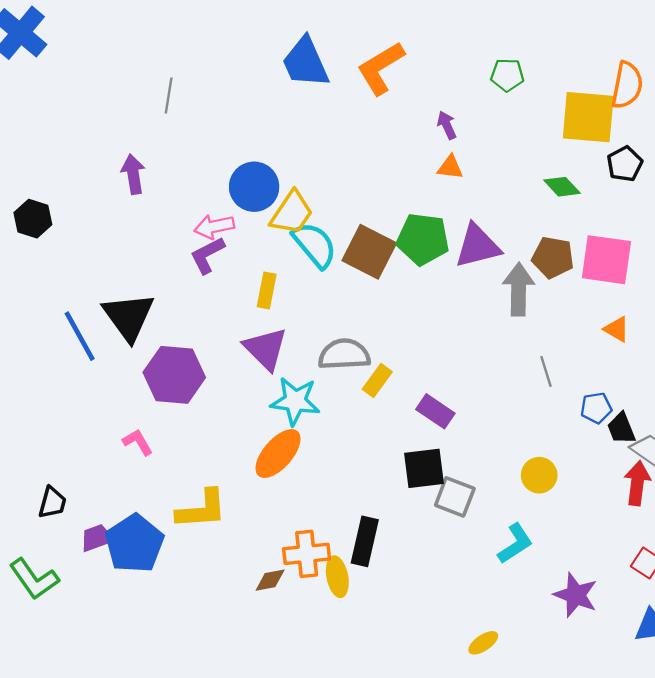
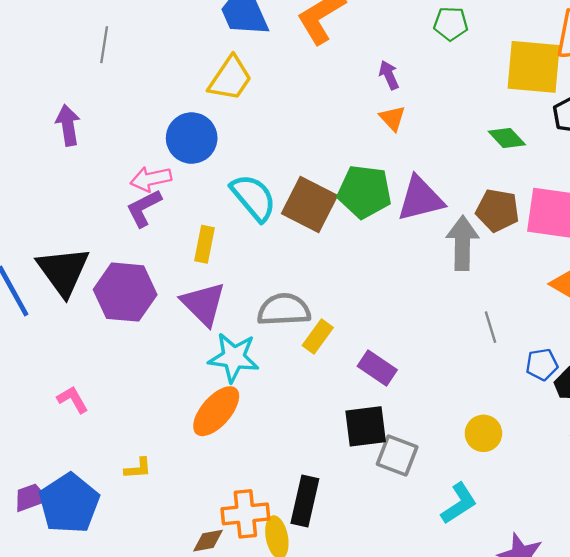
orange triangle: (450, 167) -> (392, 118), turned 40
yellow trapezoid: (292, 213) -> (230, 79), moved
purple hexagon: (174, 375) -> (125, 292), moved
yellow L-shape: (202, 509) -> (138, 468), size x0.5

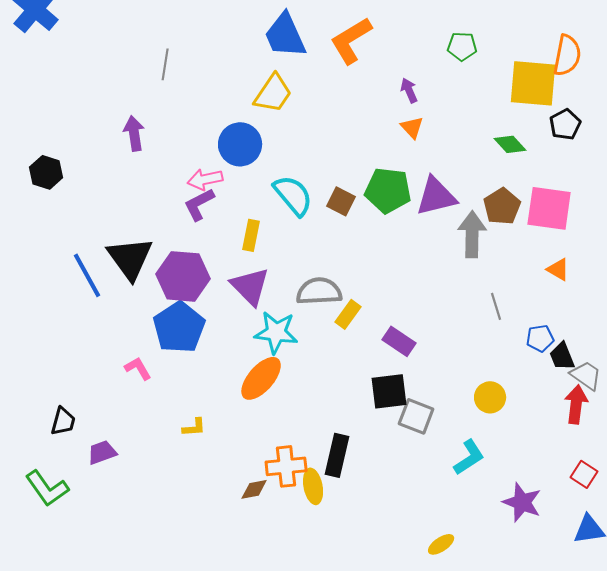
brown square: (310, 205) -> (341, 201), size x0.6
brown pentagon: (497, 210) -> (502, 206), turned 30
blue pentagon: (69, 503) -> (179, 327), moved

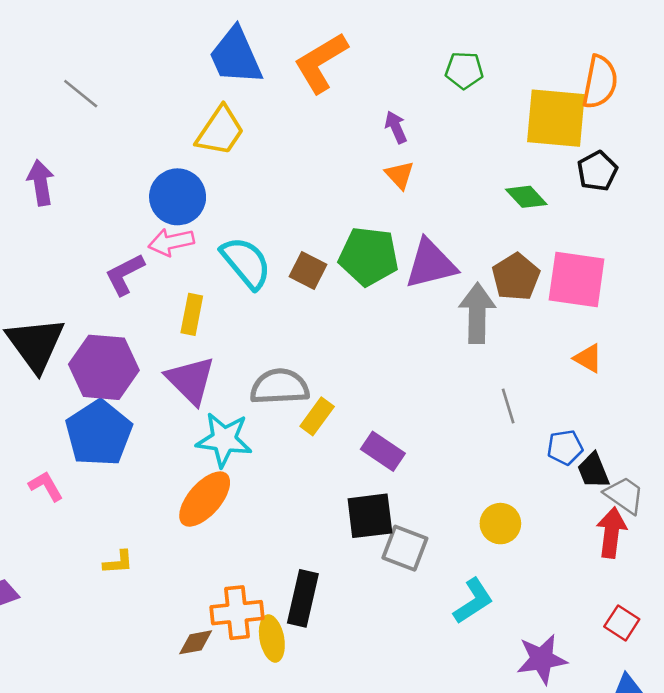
gray line: (165, 64) -> (81, 94), turned -60
pink arrow: (205, 179) -> (171, 242), moved
purple star: (522, 502) -> (542, 659), turned -30

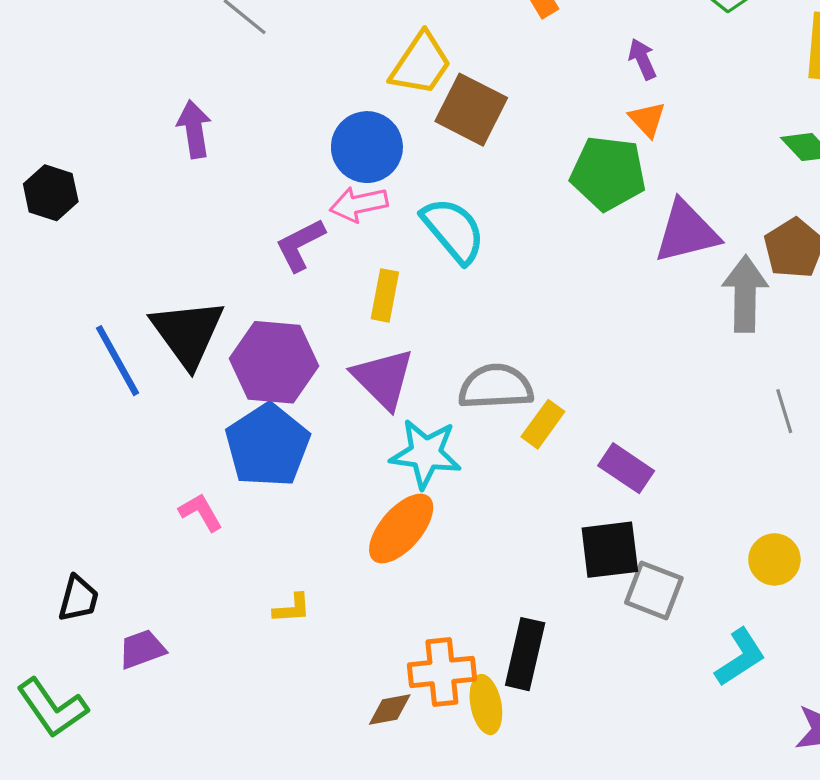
green pentagon: (369, 256) -> (608, 173), moved
brown square: (308, 270) -> (471, 110), moved, size x1.5

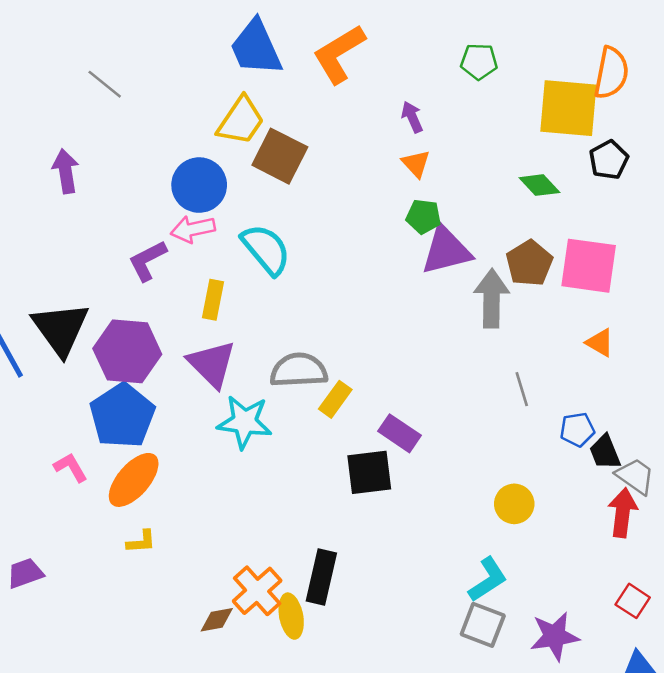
green pentagon: (608, 173) -> (423, 217), moved, size x0.6
orange ellipse: (401, 529) -> (134, 480), moved
black square: (610, 550) -> (369, 472), moved
gray square: (654, 590) -> (483, 625), moved
orange cross: (442, 672) -> (257, 591), turned -36

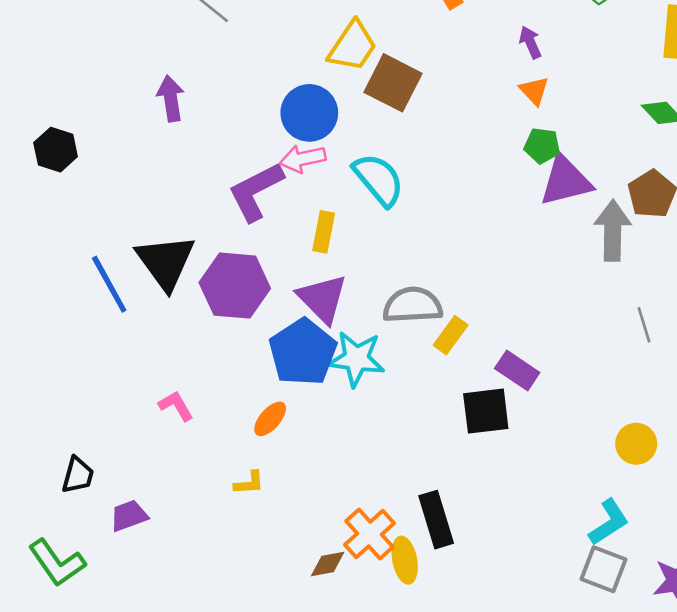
purple L-shape: (147, 261) -> (256, 191), size x1.4
blue pentagon: (122, 416) -> (303, 352), moved
orange ellipse: (134, 480) -> (270, 419), moved, size x0.6
black rectangle: (321, 577) -> (436, 520), turned -30

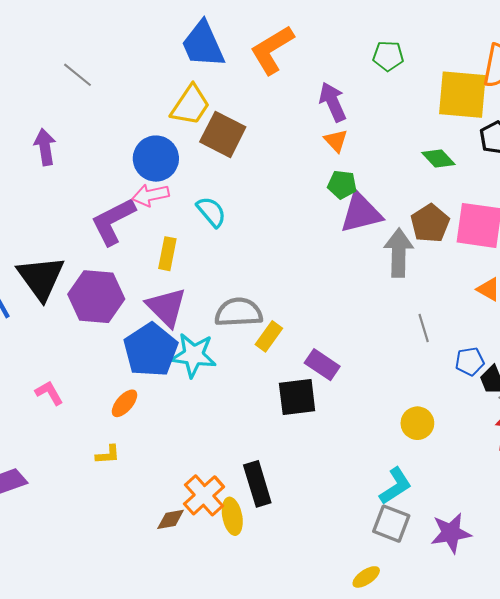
purple arrow: (530, 42) -> (333, 102), size x1.5
cyan semicircle: (379, 180) -> (211, 212), size x0.7

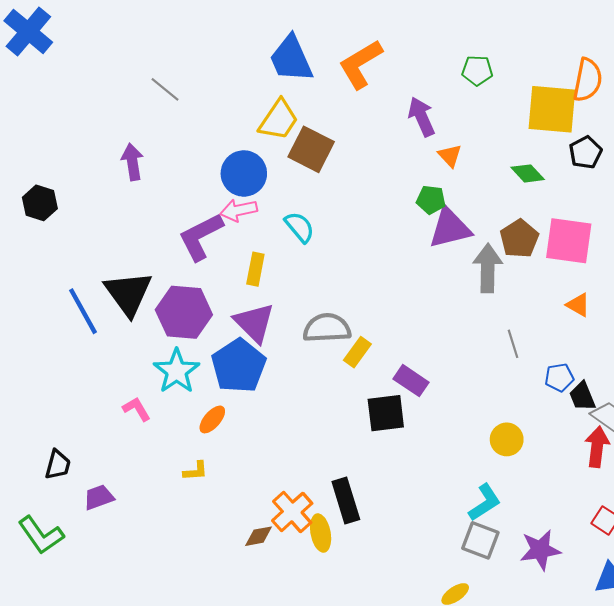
orange triangle: (336, 141) -> (450, 156), moved
cyan star: (194, 355) -> (177, 371), moved, turned 30

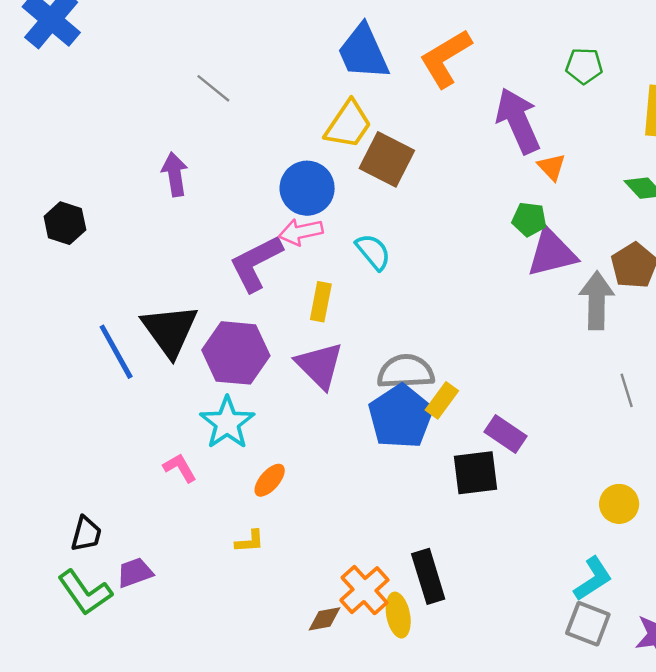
purple arrow: (422, 117) -> (518, 121), size x1.4
blue pentagon: (239, 366) -> (401, 417), moved
green L-shape: (41, 535) -> (85, 593), moved

